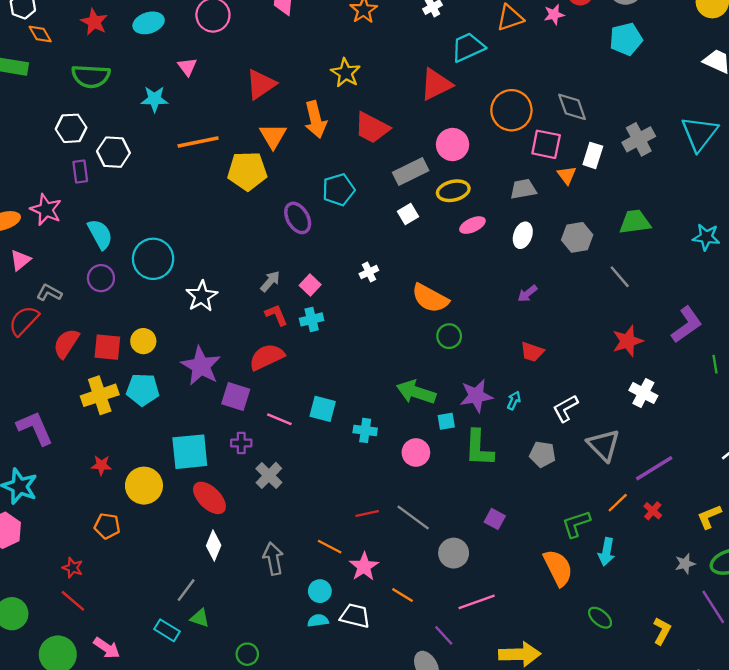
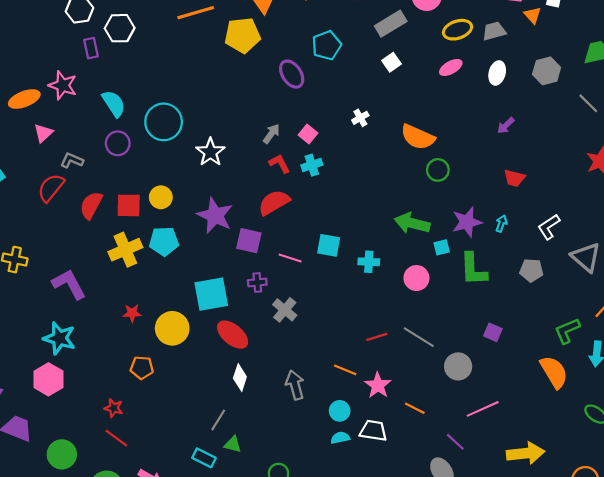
yellow ellipse: (453, 191) -> (457, 30), moved

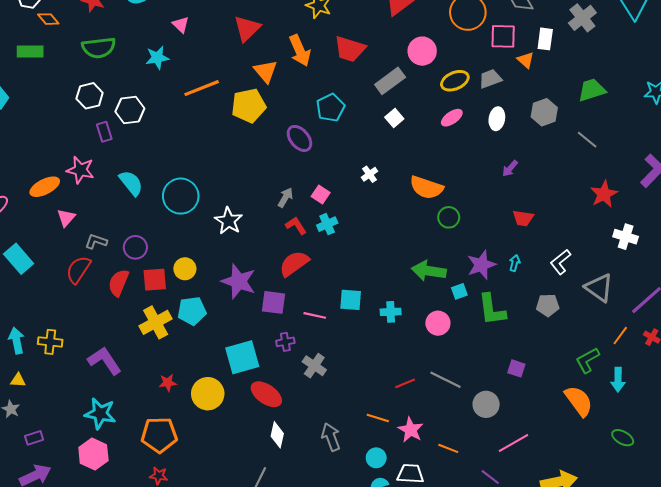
purple circle: (118, 143) -> (135, 247), moved
orange pentagon: (142, 368) -> (159, 435), moved, size x1.6

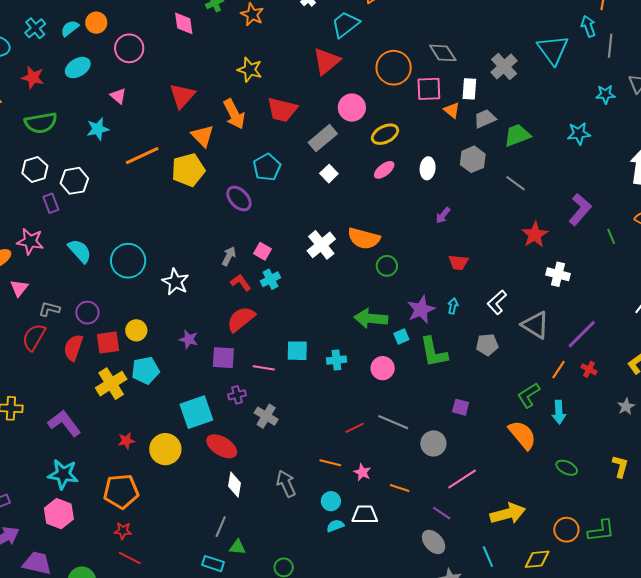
gray trapezoid: (490, 79) -> (485, 119), moved
white cross: (369, 174) -> (321, 245), moved, size x1.8
purple star: (239, 281) -> (189, 339), size x0.6
pink star: (411, 430) -> (362, 472), size x0.7

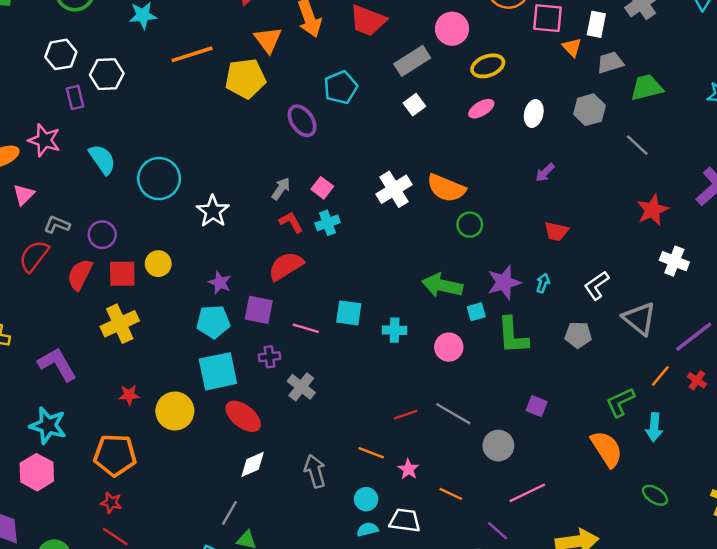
cyan pentagon: (145, 370) -> (213, 322), moved
white diamond: (235, 485) -> (253, 464), turned 50

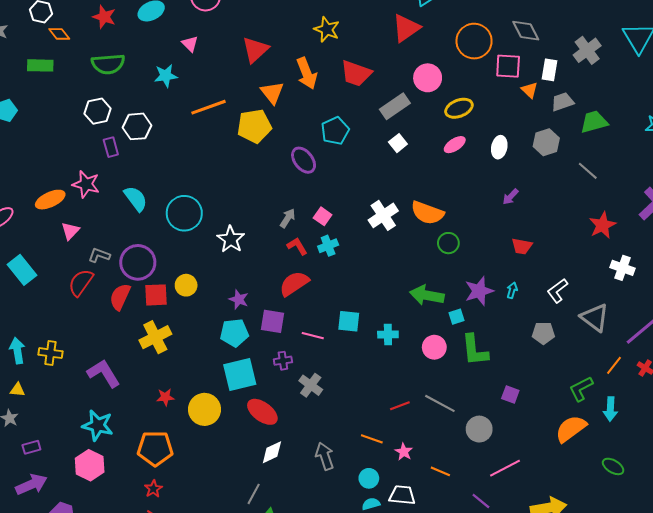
purple circle: (102, 235) -> (138, 262), size x1.5
green L-shape: (513, 336) -> (475, 350), moved
orange semicircle: (607, 449) -> (571, 429), turned -92
red star: (111, 503) -> (153, 489), turned 30

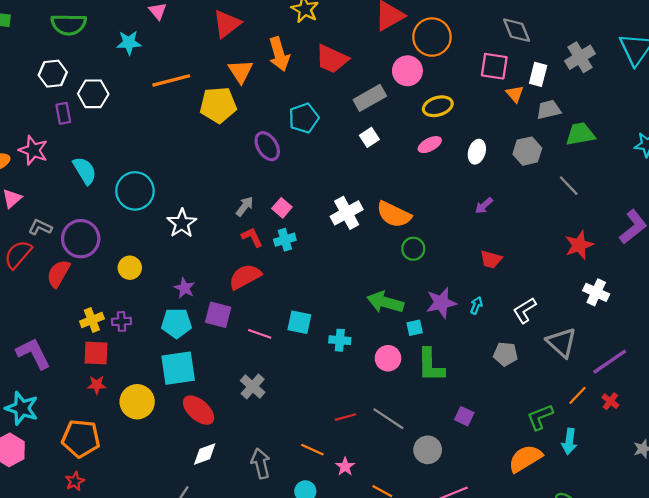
orange circle: (474, 41) -> (432, 37), moved
red square: (156, 295) -> (96, 353), moved
yellow cross: (155, 337) -> (92, 320), size x0.7
purple cross: (283, 361) -> (122, 321), moved

